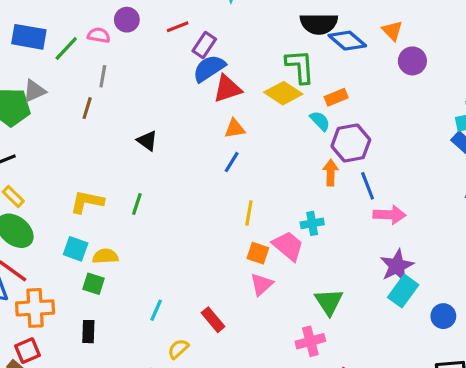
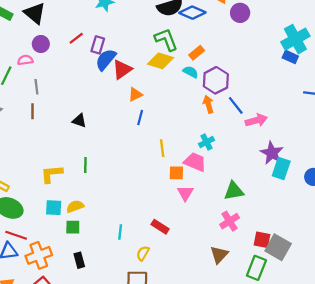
green triangle: (329, 302) -> (234, 191), turned -50

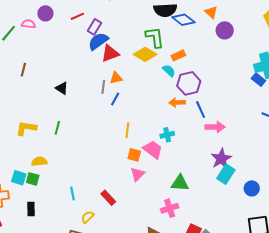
gray line: (36, 87) -> (103, 87), moved
orange arrow: (208, 104) -> (177, 102), turned -91
cyan square: (54, 208) -> (19, 178), moved
cyan line: (120, 232) -> (73, 194), turned -32

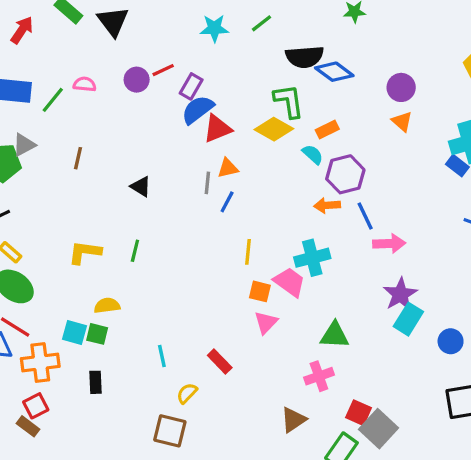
orange triangle: (211, 12) -> (402, 121), moved
purple circle: (45, 13) -> (137, 80), moved
cyan cross: (167, 135) -> (312, 258), size x1.5

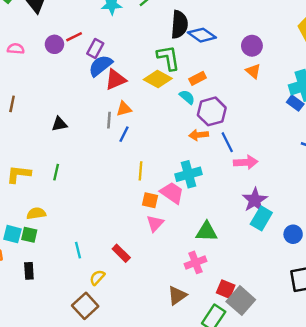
black semicircle: (305, 57) -> (179, 24), turned -80
black triangle: (141, 187) -> (59, 124), turned -42
brown square: (170, 431) -> (85, 306), turned 35

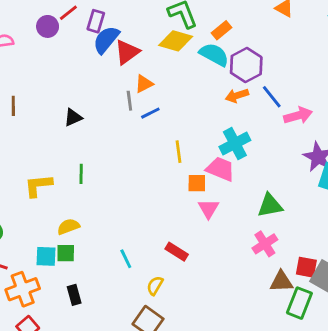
cyan semicircle: (187, 97) -> (214, 55), size x1.5
blue line: (124, 134) -> (150, 113), turned 49
brown triangle: (177, 295) -> (281, 282), moved, turned 45

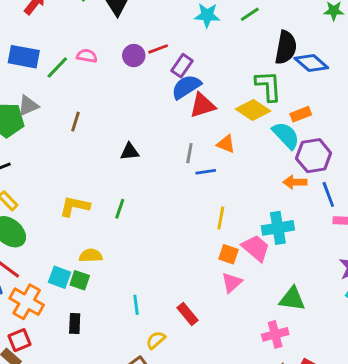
orange triangle: (144, 84) -> (226, 144), moved, turned 30
orange cross: (23, 289) -> (27, 302), turned 32

